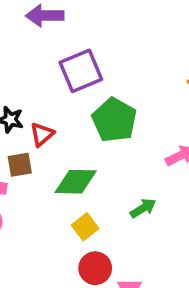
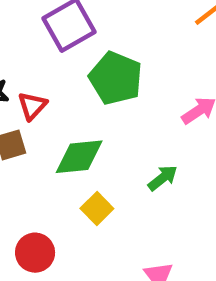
red circle: (95, 268) -> (35, 253), moved

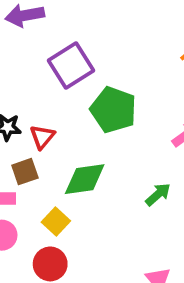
yellow square: (97, 209) -> (56, 222), moved

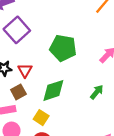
purple square: (71, 65) -> (17, 30), moved

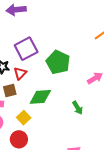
purple square: (17, 30) -> (26, 49), moved
green arrow: (97, 92) -> (78, 108), turned 96

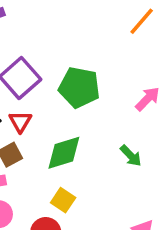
yellow square: (24, 118) -> (63, 200), moved

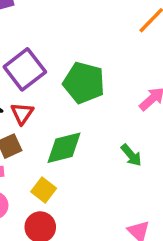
yellow square: (63, 200) -> (44, 190), moved

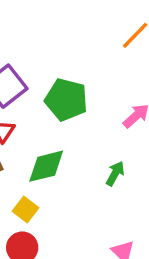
green arrow: (131, 155) -> (115, 174), turned -110

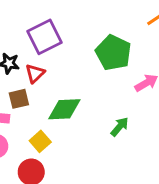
green pentagon: (66, 100) -> (113, 53), moved

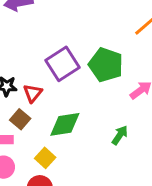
purple square: (44, 37) -> (63, 64), moved
brown square: (19, 99) -> (20, 119), turned -30

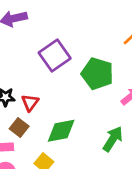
purple square: (63, 64) -> (55, 56), moved
green arrow: (120, 135) -> (113, 139), size x1.4

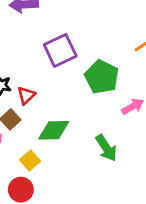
green arrow: (113, 139) -> (106, 148), turned 105

